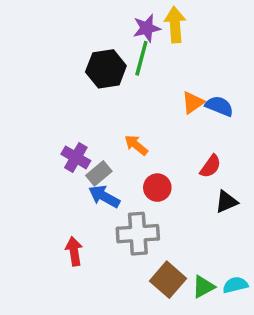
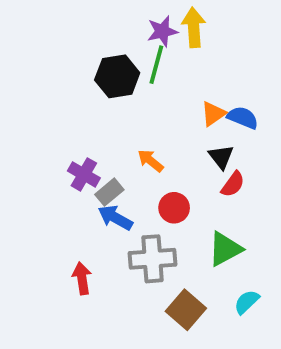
black triangle: (226, 202) -> (221, 157), moved, turned -45
cyan semicircle: (235, 285) -> (247, 302), moved, turned -30
green triangle: (203, 287) -> (225, 249), moved, size x1.4

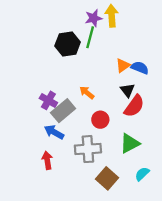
red semicircle: (233, 184) -> (134, 106), size x1.5
gray rectangle: (109, 192) -> (63, 111), size x1.5
blue arrow: (115, 218) -> (54, 132), moved

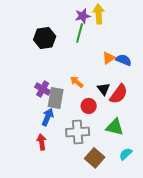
black hexagon: (68, 44) -> (45, 38), moved
black triangle: (127, 90) -> (104, 89), moved
gray rectangle: (63, 111) -> (56, 98), turned -40
blue arrow: (54, 132) -> (48, 117), turned 84
green triangle: (130, 143) -> (115, 127), turned 42

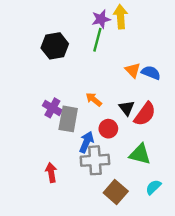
orange triangle: (109, 58) -> (133, 70), turned -40
blue arrow: (48, 117) -> (86, 142), moved

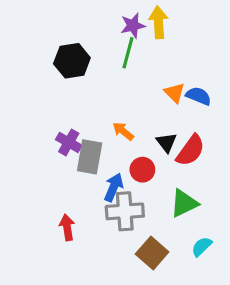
green triangle: (140, 154) -> (184, 203), turned -40

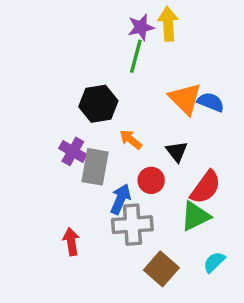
black hexagon: (72, 61) -> (98, 104), moved
orange triangle: (174, 93) -> (185, 99), size x1.5
red semicircle: (190, 150) -> (206, 187), moved

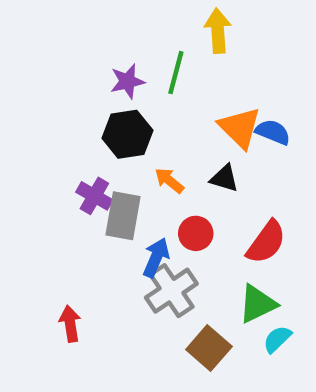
purple star: (141, 27) -> (127, 81), moved
black triangle: (177, 151) -> (224, 178), moved, turned -35
green triangle: (195, 216) -> (257, 304), moved
gray cross: (132, 225) -> (171, 291), turned -30
red arrow: (71, 242) -> (70, 324), moved

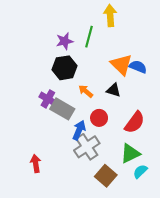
gray rectangle: (123, 216) -> (62, 109), turned -70

